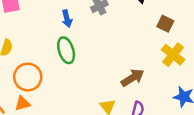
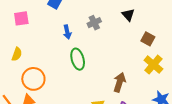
green ellipse: (66, 50) -> (78, 59), moved
brown arrow: (133, 78) -> (120, 82), turned -42

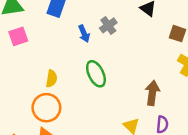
blue arrow: (67, 32) -> (84, 34), moved
yellow semicircle: (17, 54) -> (52, 79), moved

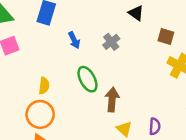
gray cross: (108, 25) -> (111, 42), moved
brown arrow: (152, 93) -> (112, 100), moved

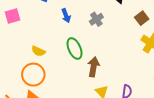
brown square: (166, 36) -> (142, 18), turned 32
yellow semicircle: (44, 86) -> (38, 51), turned 104

